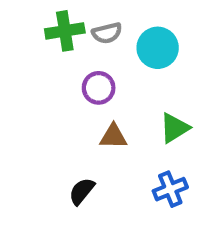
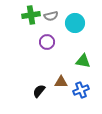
green triangle: (174, 128) -> (83, 61), turned 42
brown triangle: (113, 136) -> (61, 82), moved

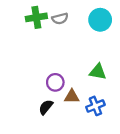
cyan circle: (75, 23) -> (100, 20), moved
purple circle: (47, 42) -> (55, 82), moved

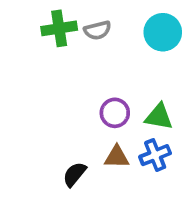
purple circle: (55, 82) -> (115, 113), moved
blue cross: (95, 106) -> (155, 155), moved

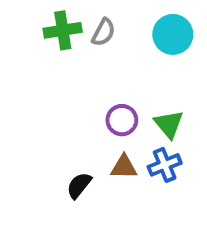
gray semicircle: (98, 30) -> (104, 32), turned -48
green triangle: (159, 117) -> (169, 124), turned 40

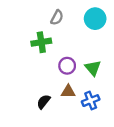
green cross: (63, 30) -> (41, 42), moved
blue cross: (165, 165) -> (91, 101), moved

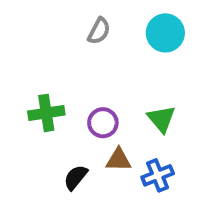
green cross: (41, 42) -> (46, 113), moved
purple circle: (67, 66) -> (103, 123), moved

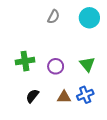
brown triangle: (119, 160) -> (64, 97), moved
black semicircle: (76, 177) -> (32, 96), moved

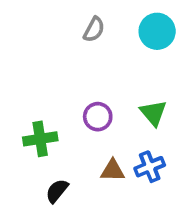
green cross: (25, 61) -> (40, 139), moved
black semicircle: (32, 96) -> (57, 191), moved

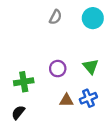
black semicircle: (57, 191) -> (18, 112), moved

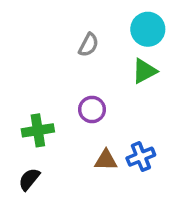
gray semicircle: (56, 17) -> (88, 45), moved
green triangle: (91, 66) -> (144, 71), moved, turned 42

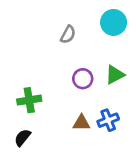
green triangle: (144, 71) -> (115, 75), moved
purple circle: (92, 109) -> (83, 79), moved

